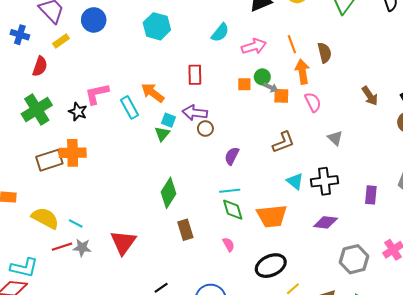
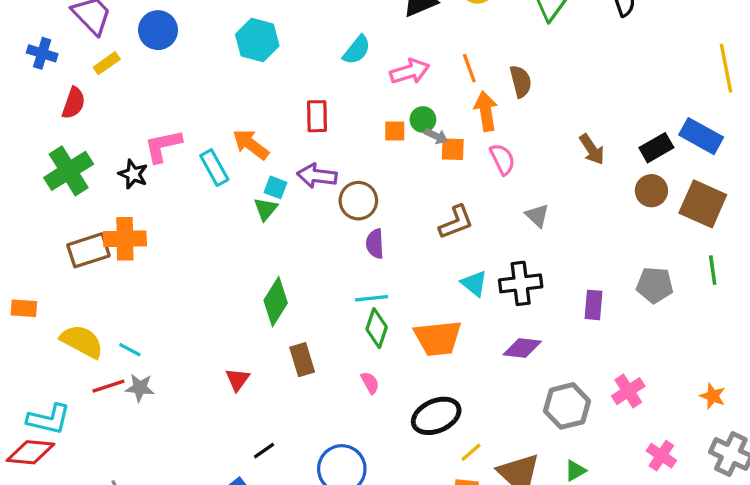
brown circle: (205, 129) -> (358, 201), moved, size x1.5
purple semicircle: (232, 156) -> (375, 244), turned -30
green diamond: (233, 210) -> (377, 328), turned 35
red triangle: (123, 242) -> (237, 379), moved, size x0.6

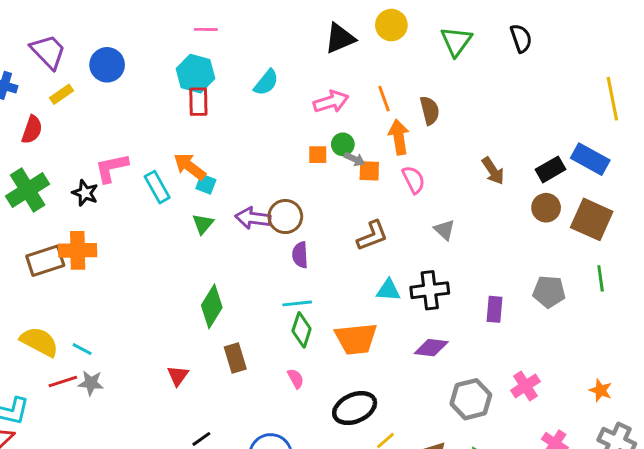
cyan semicircle: (357, 50) -> (266, 82), moved
red rectangle: (317, 116) -> (198, 102), moved
purple arrow: (317, 176) -> (253, 218), moved
cyan square: (276, 187) -> (206, 184), moved
cyan triangle: (474, 283) -> (388, 290), turned -35

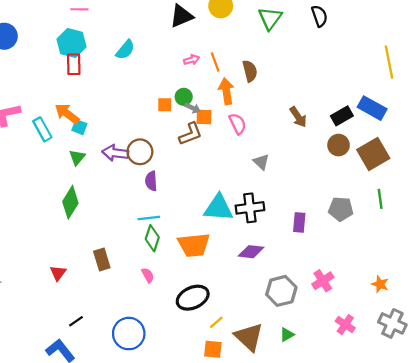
pink arrow: (331, 102) -> (192, 60), moved, size x0.6
brown square: (592, 219) -> (373, 154), turned 36
brown L-shape: (372, 236) -> (190, 134), moved
cyan triangle: (388, 290) -> (218, 208), size x1.6
green diamond: (212, 306) -> (70, 202), moved

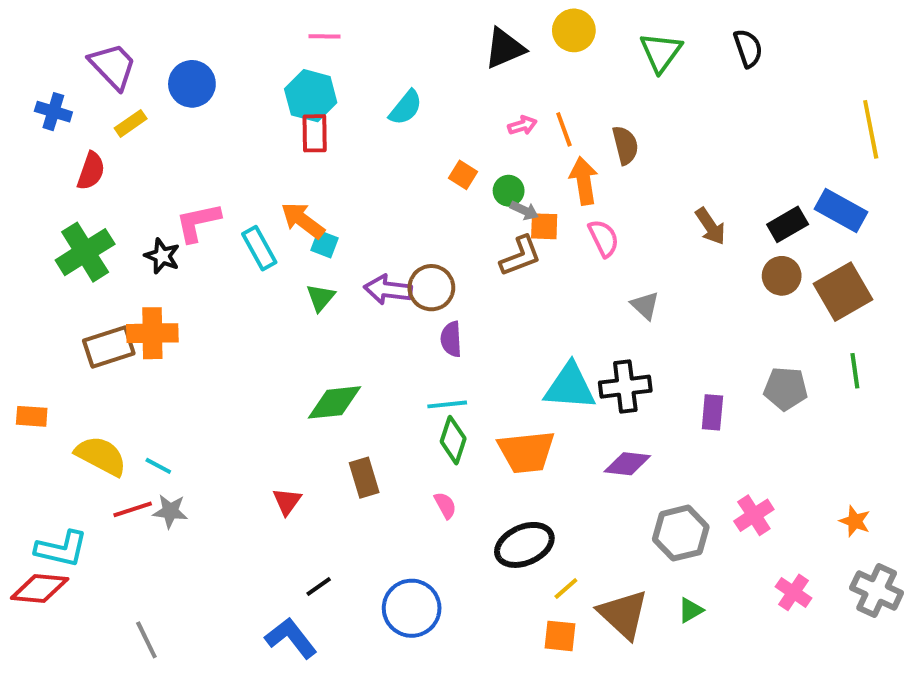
orange square: (165, 105) -> (463, 175), moved, turned 32
green diamond: (70, 202) -> (334, 402), moved, turned 52

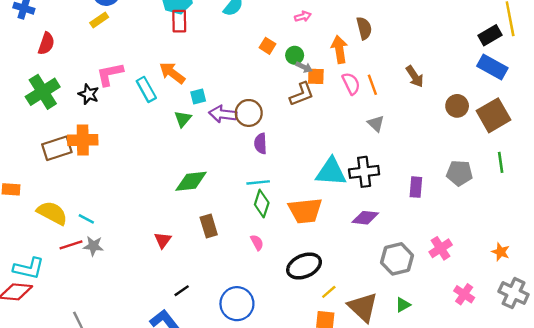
yellow rectangle: (131, 123) -> (99, 20), moved
orange line: (564, 129) -> (372, 85), moved
black rectangle: (788, 224) -> (490, 35), moved
cyan square: (325, 244) -> (198, 96), moved, turned -35

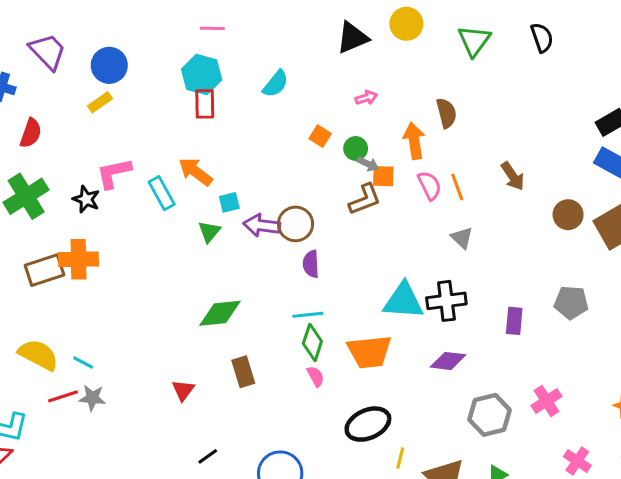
pink semicircle: (257, 242) -> (316, 376), moved
yellow line: (329, 292) -> (400, 458), turned -35

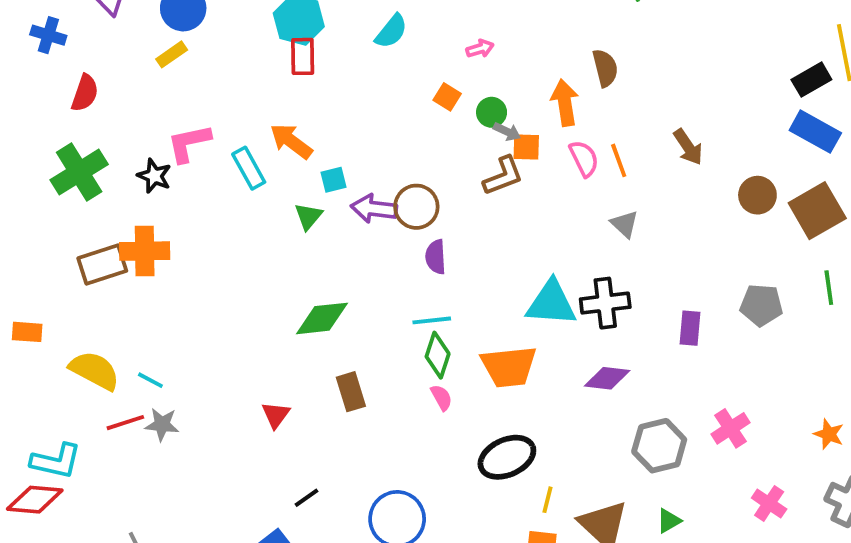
pink arrow: (366, 98) -> (480, 49), moved

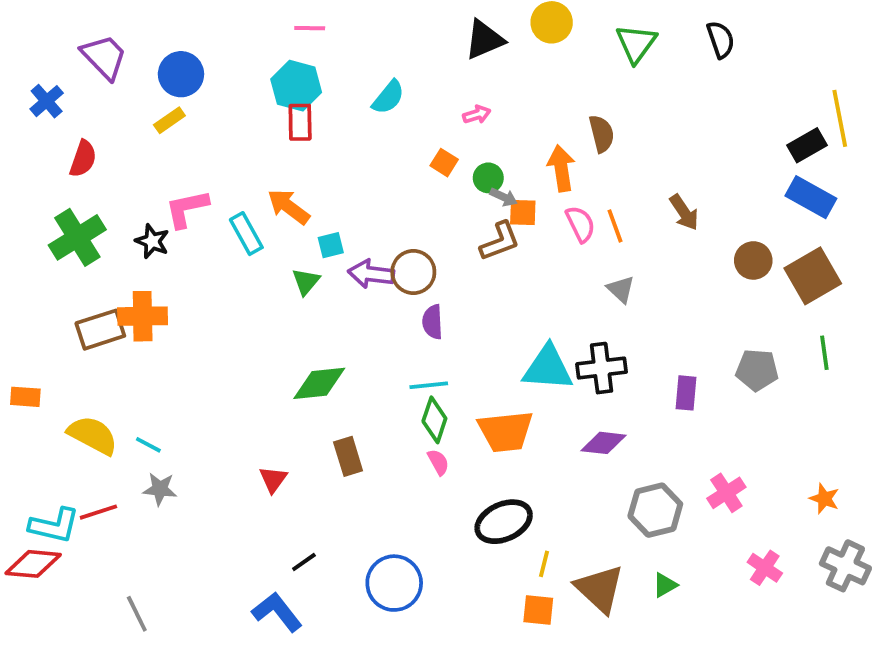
blue cross: (48, 35) -> (47, 101), turned 32
red line: (125, 423) -> (98, 512), moved

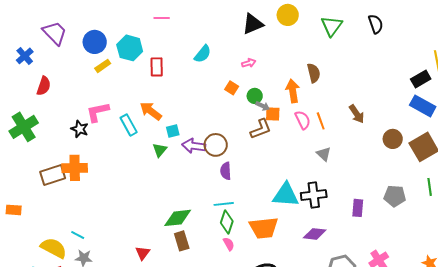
cyan hexagon: (296, 86) -> (130, 48), moved
yellow rectangle: (169, 120) -> (103, 66), moved
green cross: (77, 237) -> (24, 127), moved
green diamond: (319, 383) -> (178, 218), moved
yellow semicircle: (93, 435) -> (54, 248), moved

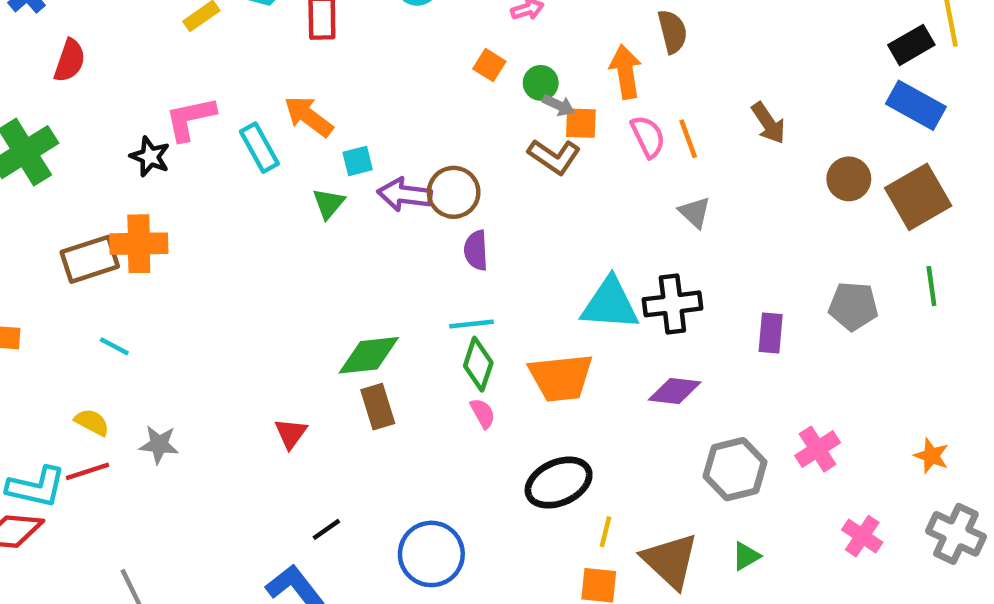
brown L-shape: (261, 129) -> (554, 157), turned 55
cyan line: (78, 235) -> (114, 346), moved
yellow semicircle: (54, 248) -> (92, 422), size x0.6

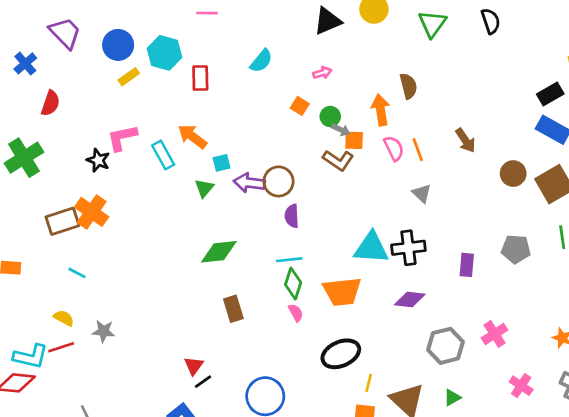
orange cross: (139, 244) -> (92, 212), turned 36
green diamond: (369, 355) -> (219, 252), moved
red triangle: (291, 433) -> (194, 366), moved

